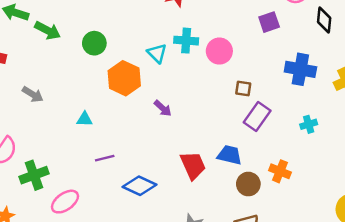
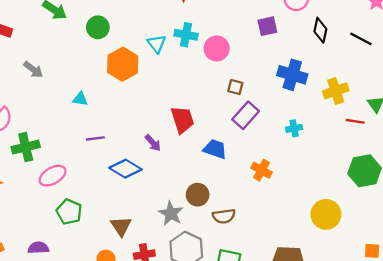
purple arrow: (163, 108) -> (153, 143), moved
red trapezoid: (193, 165) -> (182, 120), moved
brown circle: (248, 184) -> (198, 195), moved

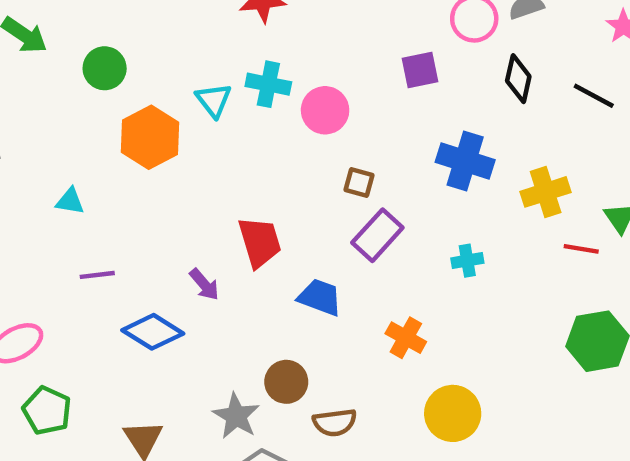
yellow circle: (326, 214) -> (453, 413), moved

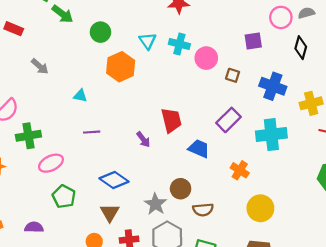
cyan triangle: (214, 100) -> (148, 41), moved
brown square: (359, 182) -> (233, 75), moved
cyan cross: (467, 261) -> (271, 135), size x2.0
blue diamond: (153, 332) -> (114, 180), moved

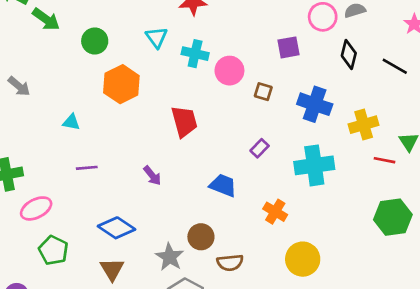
cyan triangle: (148, 41) -> (156, 37), moved
red trapezoid: (171, 120) -> (184, 121), moved
purple rectangle: (228, 120) -> (260, 148), size x0.6

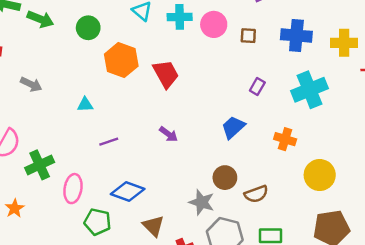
red trapezoid: (184, 121) -> (166, 74), moved
yellow cross: (364, 125) -> (344, 43), turned 30
blue trapezoid: (223, 185) -> (233, 127), turned -50
pink ellipse: (36, 208) -> (73, 189), turned -40
blue diamond: (116, 228) -> (128, 191), moved

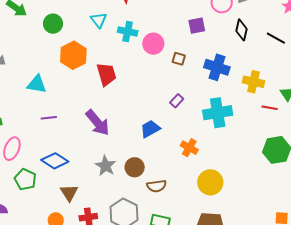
cyan triangle: (85, 105) -> (37, 84), size x1.5
purple arrow: (168, 134) -> (98, 123), size x1.8
gray star: (202, 202) -> (106, 166), moved

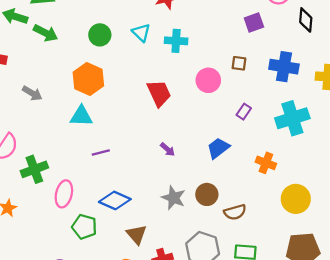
green circle: (53, 24) -> (100, 35), moved
pink circle: (153, 44) -> (208, 80), moved
orange hexagon: (73, 55) -> (88, 79), moved
purple arrow: (98, 123) -> (168, 149), moved, size x0.5

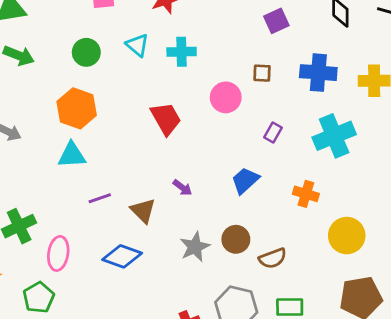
gray star: (174, 198) -> (195, 247), turned 30
green pentagon: (84, 227) -> (39, 298), moved, turned 30
brown triangle: (137, 234) -> (143, 211), moved

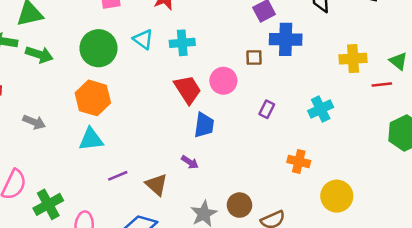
green circle: (86, 52) -> (98, 48), size x1.5
blue cross: (318, 73) -> (286, 39), moved
red trapezoid: (166, 119) -> (188, 89), moved
cyan cross: (334, 136) -> (321, 109), size x0.7
blue trapezoid: (245, 180) -> (204, 125), moved, turned 144

